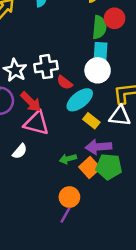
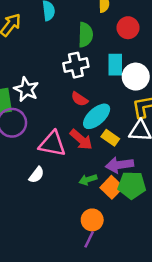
green semicircle: (99, 27) -> (85, 35), moved
white cross: (46, 67) -> (76, 65), moved
white circle: (98, 70) -> (136, 77), moved
red arrow: (31, 102) -> (81, 140), moved

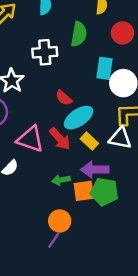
white cross: (76, 65) -> (45, 52), moved
orange square: (112, 187) -> (84, 191), turned 30

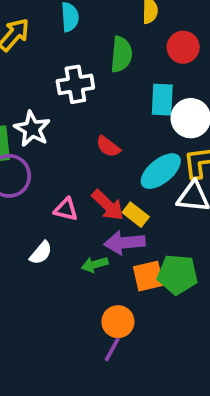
cyan ellipse: (79, 118) -> (161, 171), moved
pink triangle: (30, 139) -> (66, 209), size x0.6
yellow rectangle: (89, 141) -> (136, 215), moved
purple arrow: (95, 169) -> (124, 243), moved
green arrow: (61, 180) -> (95, 264), moved

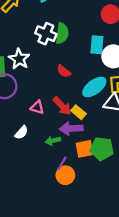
green semicircle: (121, 54) -> (62, 33), moved
white cross: (75, 84) -> (46, 34), turned 30
purple line: (112, 349) -> (62, 163), moved

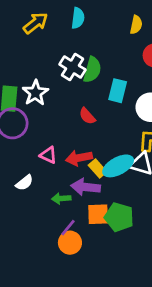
cyan rectangle: (97, 45) -> (118, 91), moved
cyan ellipse: (94, 87) -> (118, 166), moved
red arrow: (62, 106) -> (79, 158), turned 114

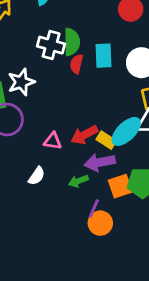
white star: (35, 93) -> (21, 82), turned 30
red semicircle: (87, 116) -> (77, 64), moved, turned 72

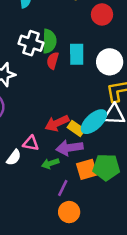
pink triangle: (53, 141) -> (31, 143), moved
orange circle: (100, 223) -> (69, 212), moved

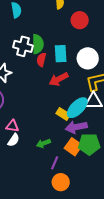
red arrow: (57, 123) -> (59, 79), moved
pink triangle: (31, 143) -> (12, 126), moved
purple arrow: (70, 148) -> (76, 127), moved
orange square: (87, 169) -> (73, 147), turned -36

